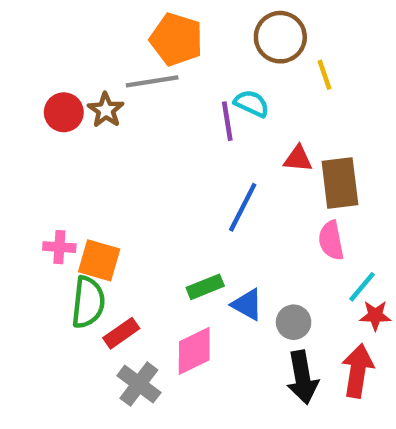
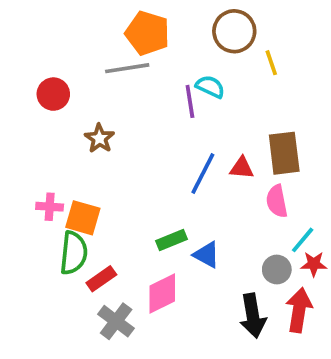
brown star: (106, 110) -> (99, 138), moved
red triangle: (298, 159) -> (242, 168), moved
gray circle: (294, 322) -> (277, 269), moved

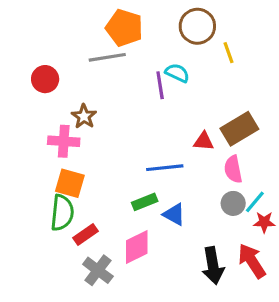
brown rectangle: (284, 153) -> (239, 129), turned 66
blue line: (203, 173) -> (165, 168), moved, turned 57
pink cross: (50, 207) -> (64, 141), moved, size x1.4
gray circle: (277, 269) -> (233, 203), moved
red arrow: (299, 310) -> (252, 261), turned -42

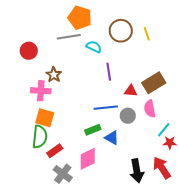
brown circle: (197, 26) -> (121, 31), moved
cyan semicircle: (177, 73) -> (94, 47), moved
purple line: (160, 85) -> (109, 72), moved
gray circle: (233, 203) -> (128, 116), moved

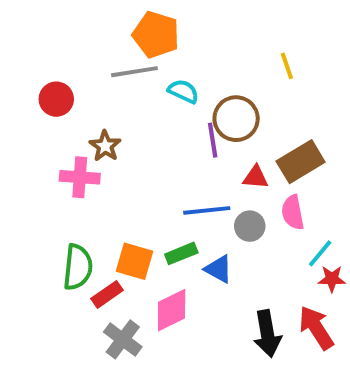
brown circle: (121, 31) -> (236, 119), moved
orange square: (45, 118) -> (134, 261), moved

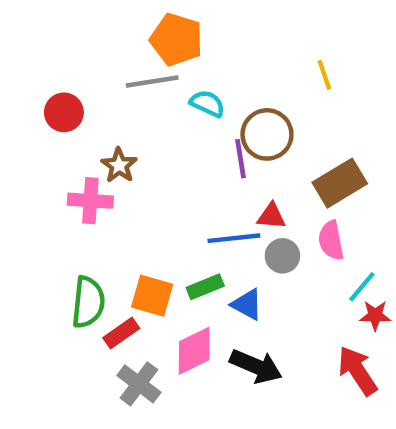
red triangle: (256, 177) -> (271, 216), moved
black arrow: (267, 334) -> (256, 366), moved, turned -57

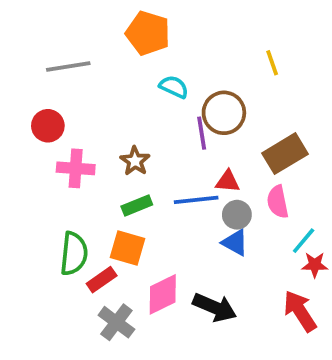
gray line: (152, 81) -> (68, 66), moved
red circle: (64, 112) -> (48, 126), moved
brown star: (119, 165) -> (135, 161), moved
green rectangle: (205, 287) -> (137, 205), moved
blue triangle: (247, 304) -> (235, 243), moved

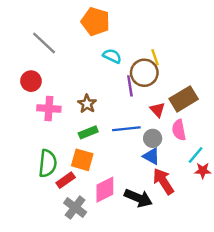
yellow line: (272, 63) -> (155, 57), moved
gray line: (68, 66) -> (44, 43), turned 52
red triangle: (228, 181) -> (157, 110), moved, turned 42
red arrow: (300, 311) -> (163, 181), moved

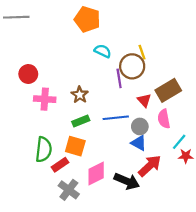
gray line: (44, 43) -> (16, 17), moved, turned -45
red arrow: (163, 181) -> (150, 166), turned 80

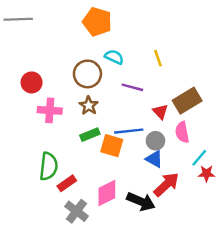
brown circle: (132, 66) -> (87, 74), moved
purple line: (119, 78) -> (132, 87), turned -66
orange square: (75, 146) -> (112, 146), moved

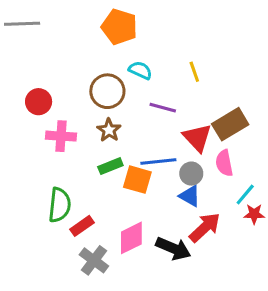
red triangle: (160, 112) -> (197, 138), size x1.5

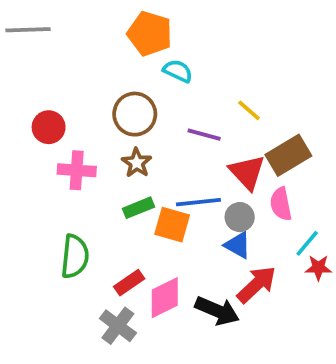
cyan semicircle: (140, 70) -> (178, 71), moved
yellow line: (194, 72) -> (249, 110), moved, turned -30
red rectangle: (82, 226) -> (129, 283), moved

